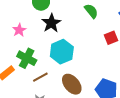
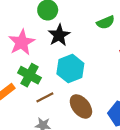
green semicircle: (91, 11) -> (106, 22), turned 105
pink star: (19, 30) -> (22, 42), size x1.6

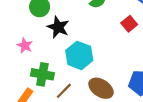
pink star: (22, 42) -> (25, 46), size x0.6

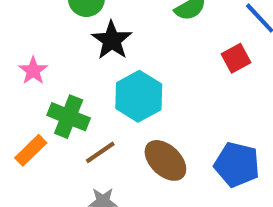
pink star: (25, 46) -> (33, 71), moved

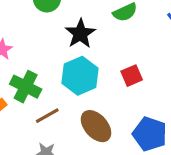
black star: (112, 40) -> (80, 34), moved
red square: (236, 58) -> (132, 76), moved

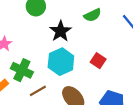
red square: (132, 76) -> (98, 61), turned -32

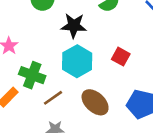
black star: (60, 31) -> (74, 26), turned -30

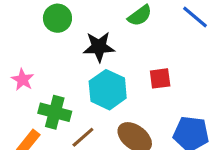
red square: (121, 57) -> (160, 78), turned -30

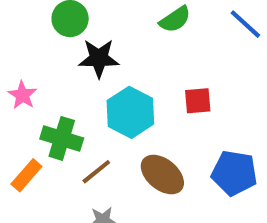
black star: (99, 47) -> (99, 58), moved

